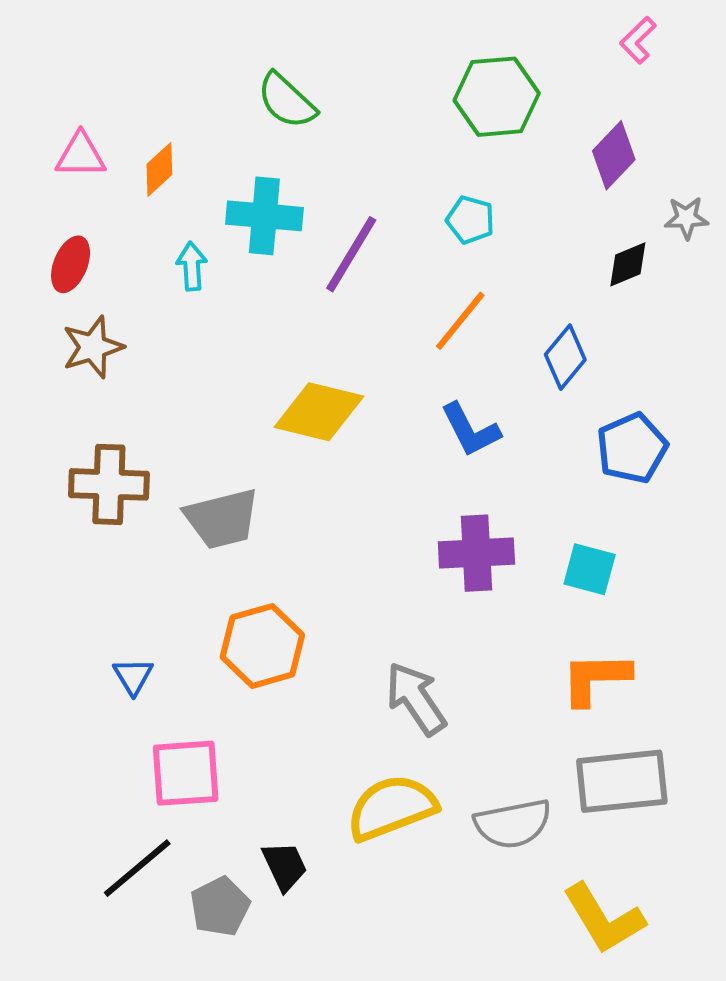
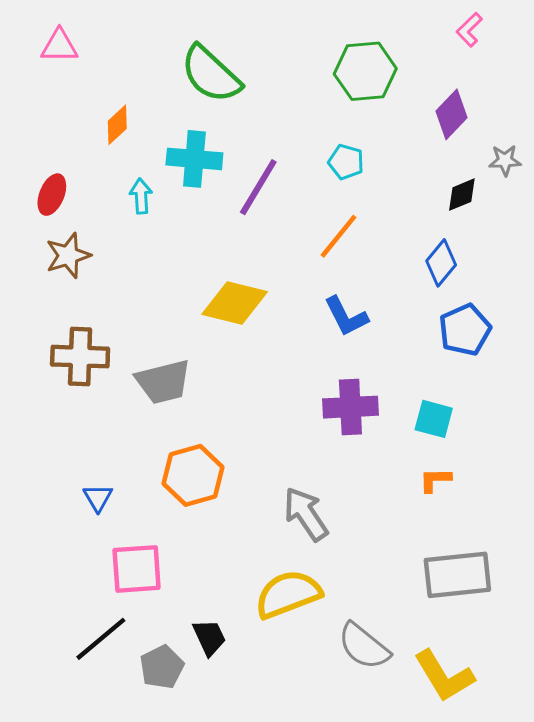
green semicircle: (287, 101) -> (211, 74), size x1.4
pink triangle: (81, 155) -> (59, 46), moved
blue diamond: (565, 357) -> (441, 263), moved
orange L-shape: (596, 678) -> (435, 480), moved, size x0.6
gray semicircle: (513, 824) -> (364, 646), moved, turned 50

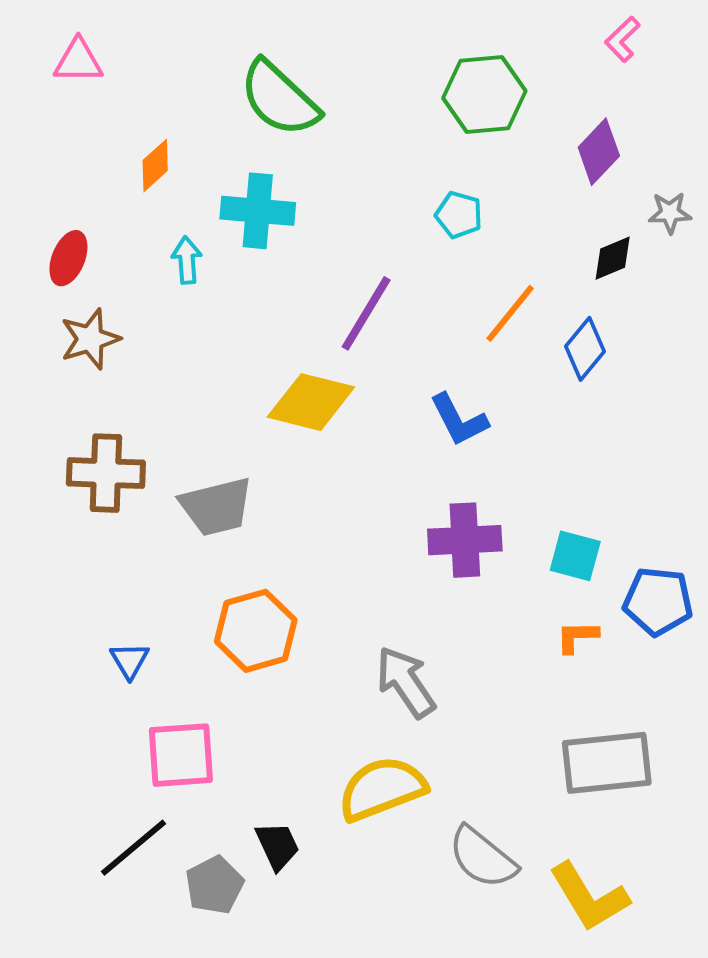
purple line: (258, 187) -> (366, 313), moved
orange line: (339, 236) -> (510, 313), moved
blue pentagon: (465, 330) -> (658, 601), moved, turned 30

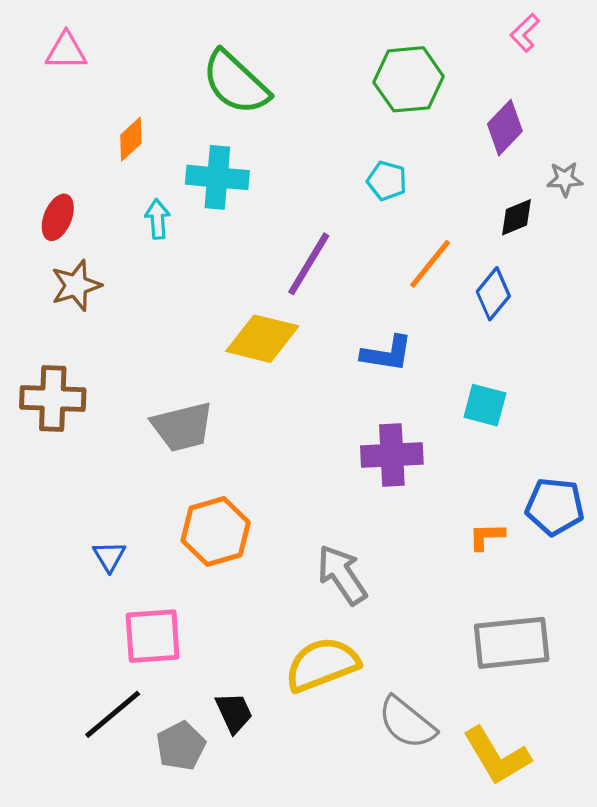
blue L-shape: (459, 420) -> (387, 354), turned -54
brown cross: (106, 473) -> (53, 398), moved
cyan square: (575, 556) -> (485, 405), moved

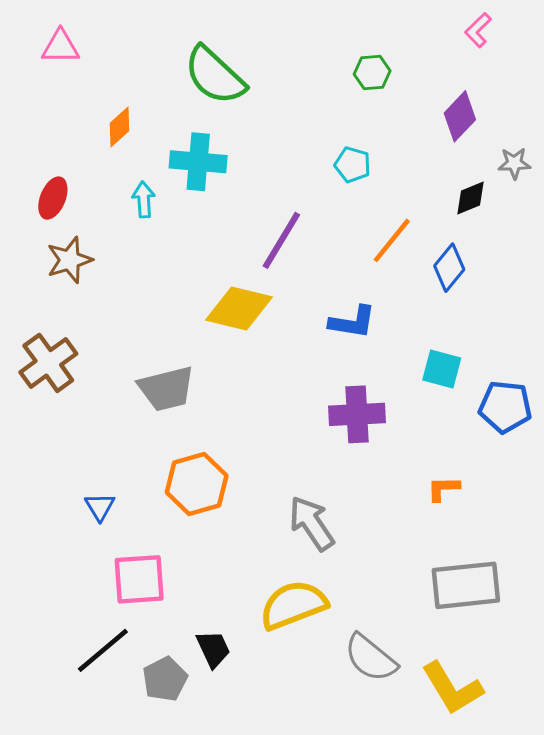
green hexagon: (409, 79) -> (372, 72), size x0.6
brown cross: (53, 398) -> (48, 363), turned -38
blue pentagon: (555, 507) -> (505, 407), moved

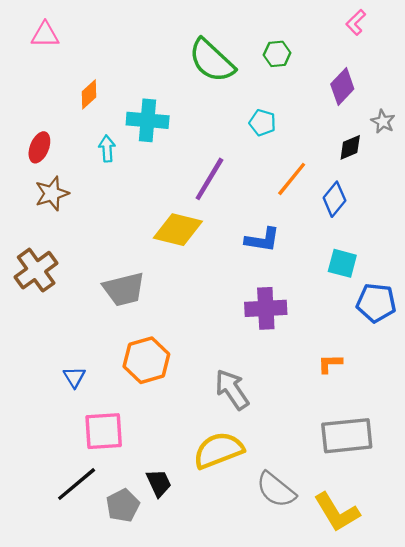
green semicircle: (215, 75) -> (212, 61), moved
gray star: (514, 163) -> (383, 121), turned 30
cyan square: (442, 369) -> (342, 263), moved

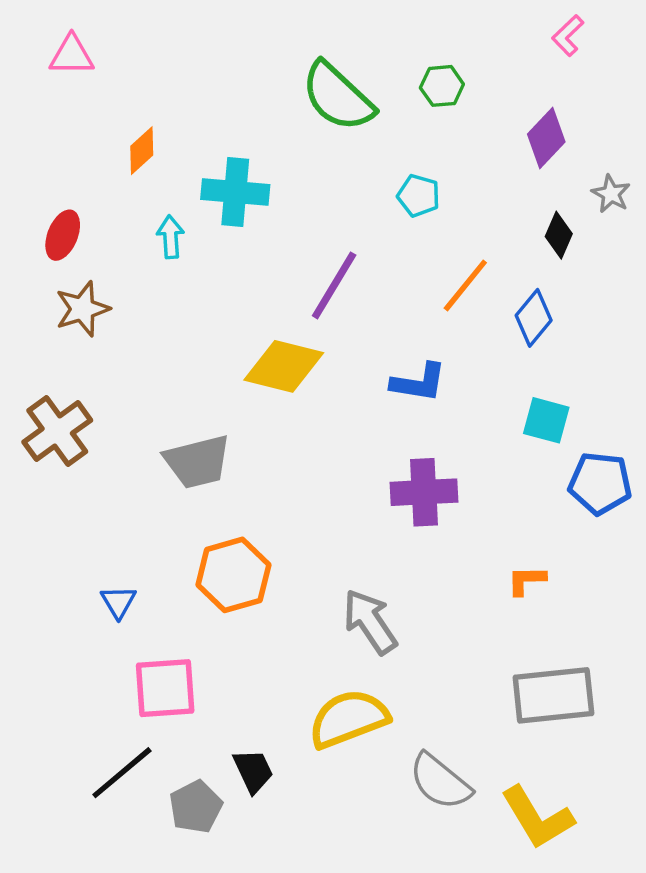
black diamond: (350, 147) -> (559, 235), turned -44

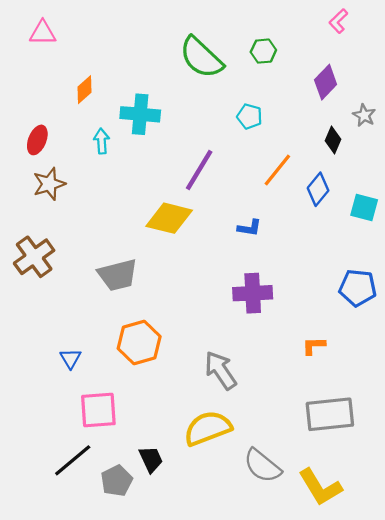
blue L-shape: (419, 383) -> (249, 228), size x0.7
cyan square: (546, 420) -> (364, 207), moved

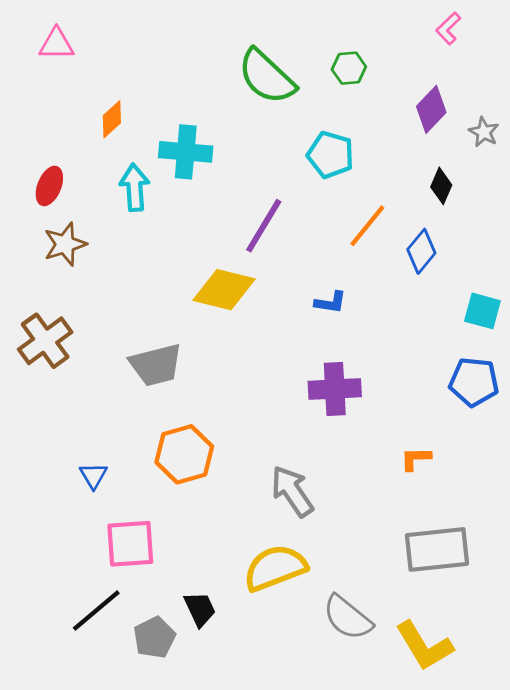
gray star: (364, 115) -> (484, 132), moved
cyan pentagon: (249, 116) -> (330, 155), size x1.4
cyan arrow: (102, 141) -> (135, 187), size x1.4
cyan square: (364, 207) -> (482, 311), moved

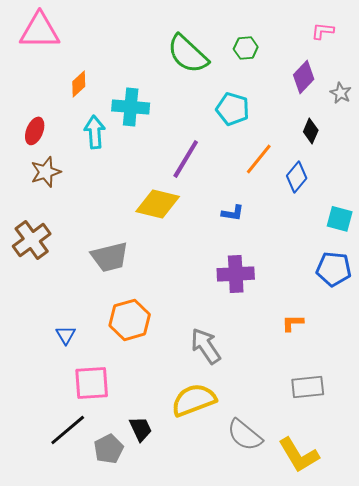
pink L-shape: (448, 28) -> (323, 31), moved, turned 50
pink triangle: (56, 44) -> (40, 31), size x1.6
gray rectangle: (437, 549) -> (308, 387), size x0.7

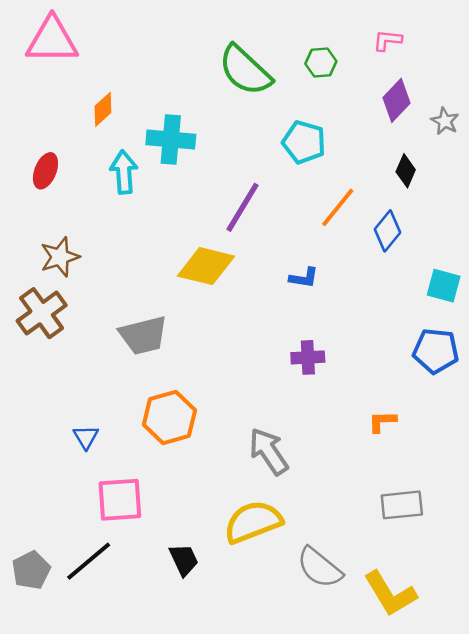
pink L-shape: (323, 31) -> (387, 40), moved
brown star: (46, 172) -> (60, 257), moved
purple cross: (236, 274) -> (308, 357), size x0.7
gray pentagon: (109, 449) -> (31, 570), moved

